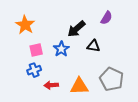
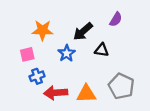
orange star: (25, 25) -> (43, 30), moved, turned -30
pink square: (36, 50) -> (27, 54), moved
red arrow: (51, 85) -> (56, 93), size x1.5

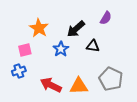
orange star: (43, 30) -> (39, 28), turned 30
blue cross: (37, 76) -> (19, 71), moved
red arrow: (56, 93) -> (51, 85), turned 30

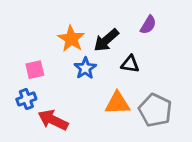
orange star: (39, 28) -> (71, 39), moved
red arrow: (51, 85) -> (53, 120), moved
orange triangle: (79, 86) -> (117, 103), moved

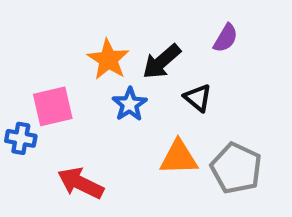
black triangle: (130, 64) -> (198, 98), turned 30
pink square: (35, 70) -> (53, 106), size x1.4
blue cross: (26, 99) -> (21, 138), moved, turned 30

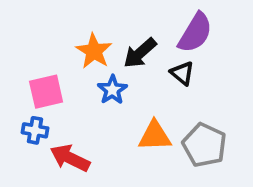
purple semicircle: (226, 38) -> (195, 33), size x1.6
black triangle: (198, 98) -> (182, 73), moved
blue cross: (21, 138) -> (35, 130), moved

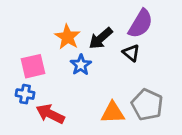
orange triangle: (155, 136) -> (113, 113), moved

